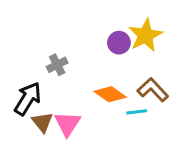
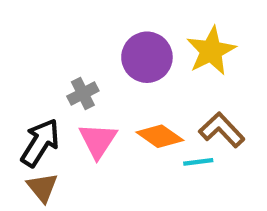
purple circle: (119, 43) -> (147, 57), moved, size x1.5
brown triangle: (42, 122) -> (42, 188), moved
pink triangle: (67, 124) -> (98, 141), moved

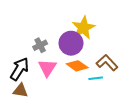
yellow star: (211, 51) -> (83, 28), moved
purple circle: (147, 57) -> (71, 43), moved
brown triangle: (42, 188) -> (21, 91), turned -42

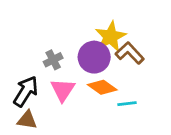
brown L-shape: (107, 63) -> (130, 53), moved

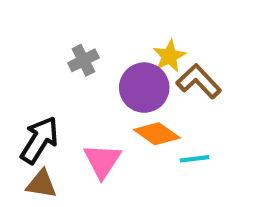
yellow star: (111, 37) -> (169, 56), size x0.7
gray cross: (53, 60) -> (83, 60), moved
pink triangle: (63, 90) -> (102, 161), moved

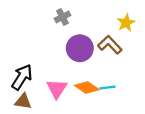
yellow star: (169, 56) -> (126, 23), moved
gray cross: (83, 60) -> (62, 17), moved
orange diamond: (157, 134) -> (87, 88), moved

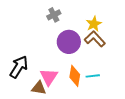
yellow star: (126, 23) -> (94, 24), moved
orange diamond: (87, 88) -> (75, 76), turned 65
brown triangle: (23, 101) -> (39, 88), moved

